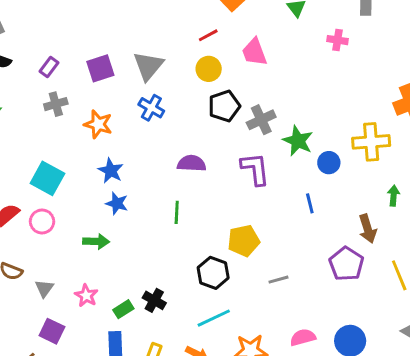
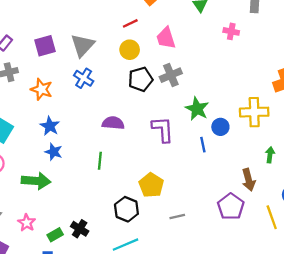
gray cross: (261, 120) -> (171, 75), moved
blue line: (310, 203) -> (203, 145), moved
green arrow: (96, 241) -> (36, 181), size x1.4
yellow pentagon: (244, 241) -> (151, 185), turned -30

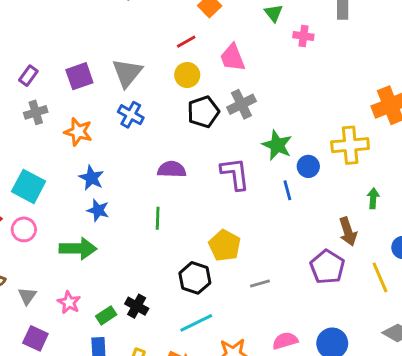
pink cross: (231, 31) -> (303, 36), moved

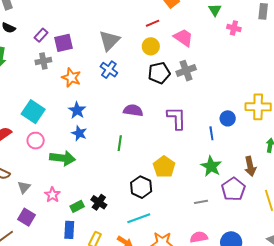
pink trapezoid: (233, 58) -> (183, 38), turned 140
purple square: (79, 76) -> (63, 43), moved
green star: (277, 145) -> (211, 166), moved
pink circle: (24, 229) -> (36, 141), moved
gray line: (260, 284) -> (201, 202), moved

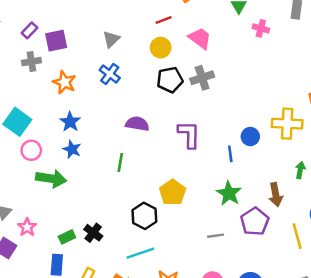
gray triangle: (109, 41) -> (111, 39), size x0.7
pink circle: (36, 141) -> (31, 150), moved
pink star: (52, 195) -> (27, 227), moved

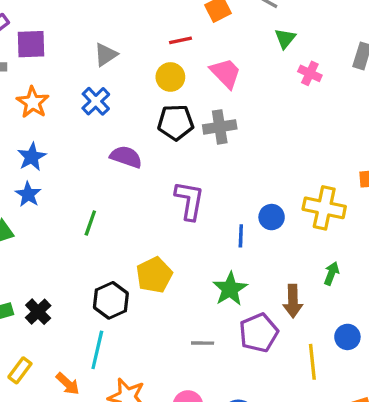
purple semicircle: (137, 124) -> (126, 157), moved
cyan line: (140, 253) -> (97, 350), turned -68

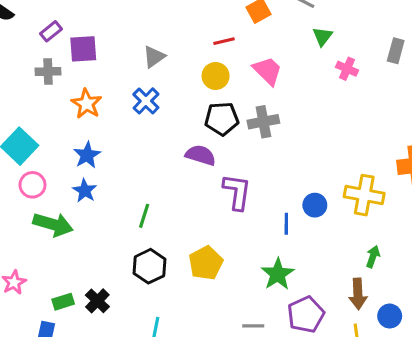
purple semicircle: (126, 157) -> (201, 155), moved
black hexagon: (111, 300) -> (149, 266), moved
brown arrow: (293, 301) -> (358, 294), moved

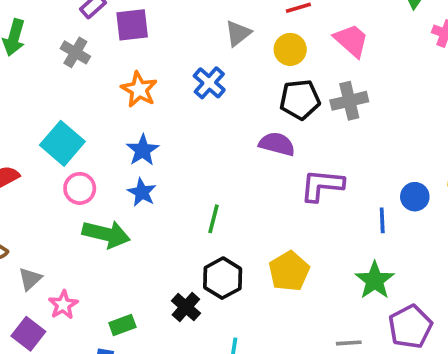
gray triangle: (154, 57) -> (238, 33), moved
gray cross: (48, 71) -> (75, 52), moved, turned 35
purple L-shape: (237, 192) -> (322, 185), turned -90
black cross: (97, 301) -> (186, 307), moved

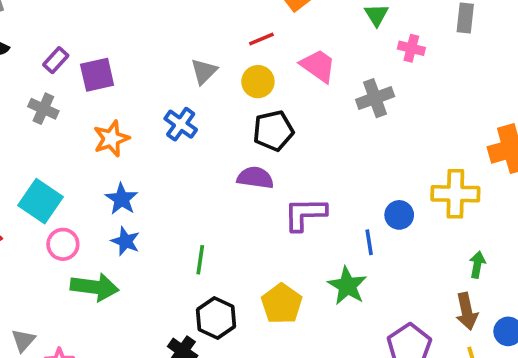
orange star: (139, 89) -> (111, 139), turned 30
gray cross: (349, 101) -> (375, 98), moved
green star: (375, 280) -> (347, 286), moved

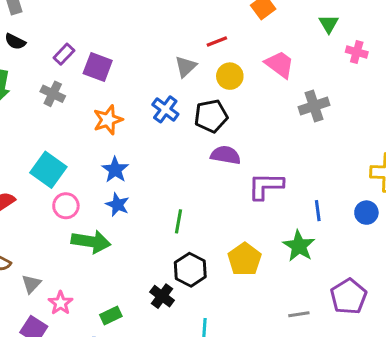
red line: (261, 39) -> (217, 42), moved
purple square: (97, 75) -> (98, 67), turned 32
gray cross: (375, 98) -> (314, 106), moved
black pentagon: (273, 131) -> (211, 116), moved
blue circle: (399, 215) -> (366, 213), moved

